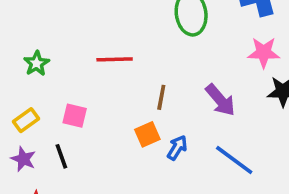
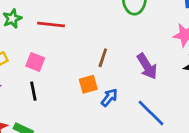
red line: (115, 59) -> (51, 25), moved
black line: (61, 156) -> (33, 91), moved

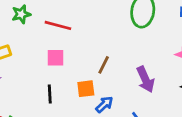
pink square: (35, 62) -> (55, 58), moved, turned -30
black line: (33, 91) -> (50, 94), moved

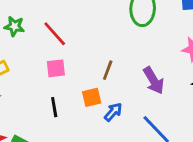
green star: (21, 14) -> (14, 26), turned 30
red line: (58, 25) -> (55, 34), turned 40

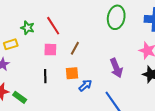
green star: (14, 26) -> (28, 28), moved
brown line: (108, 70) -> (75, 48), moved

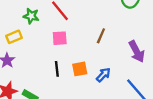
brown line: (75, 48) -> (101, 36), moved
orange square: (72, 73) -> (80, 69), moved

